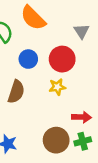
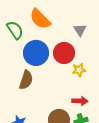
blue circle: (28, 59) -> (36, 53), size x1.6
yellow star: (57, 87) -> (79, 70), moved

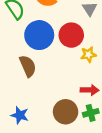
brown semicircle: (26, 80) -> (28, 66), turned -42

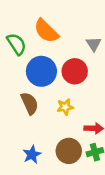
yellow star: (88, 55) -> (65, 107), moved
blue star: (20, 115) -> (32, 154), moved, turned 30

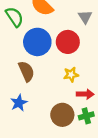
yellow star: (65, 107) -> (71, 75), moved
blue star: (32, 154) -> (19, 103), moved

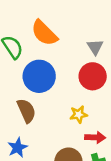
red circle: (68, 42) -> (93, 76), moved

